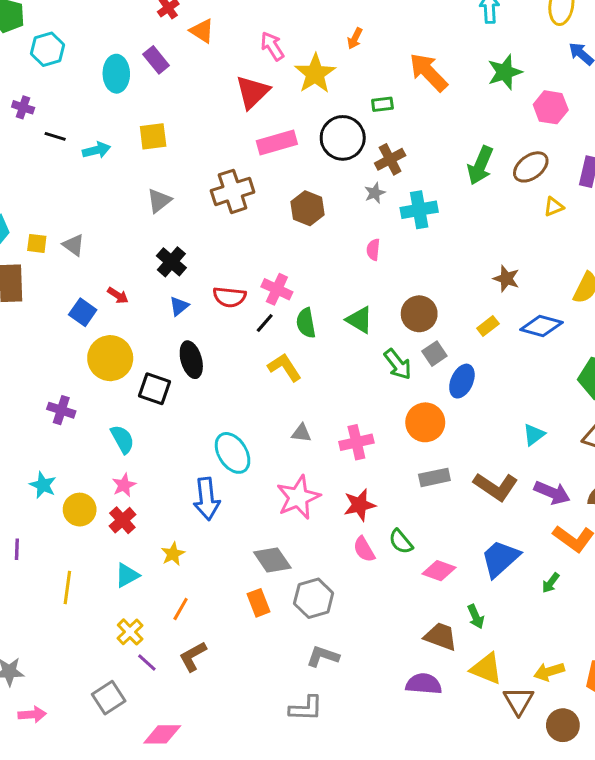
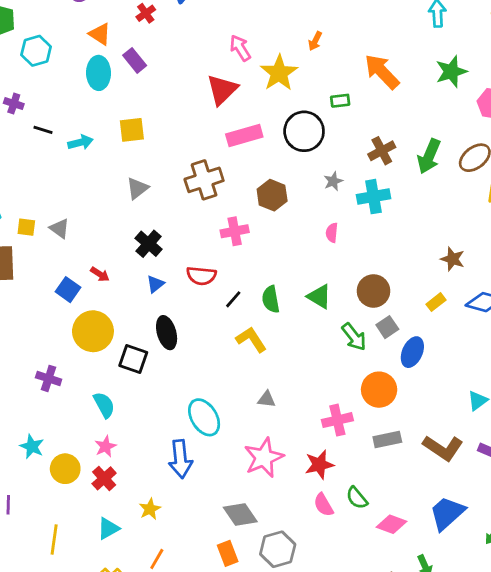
orange triangle: (202, 31) -> (100, 34), moved
brown cross: (390, 159) -> (382, 151), moved
pink cross: (277, 289) -> (235, 231), moved, turned -36
pink cross: (356, 442) -> (337, 420), moved

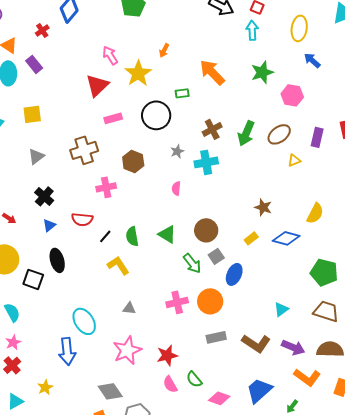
pink rectangle: (244, 135) -> (113, 118), size x0.7
pink cross: (337, 420) -> (177, 302), moved

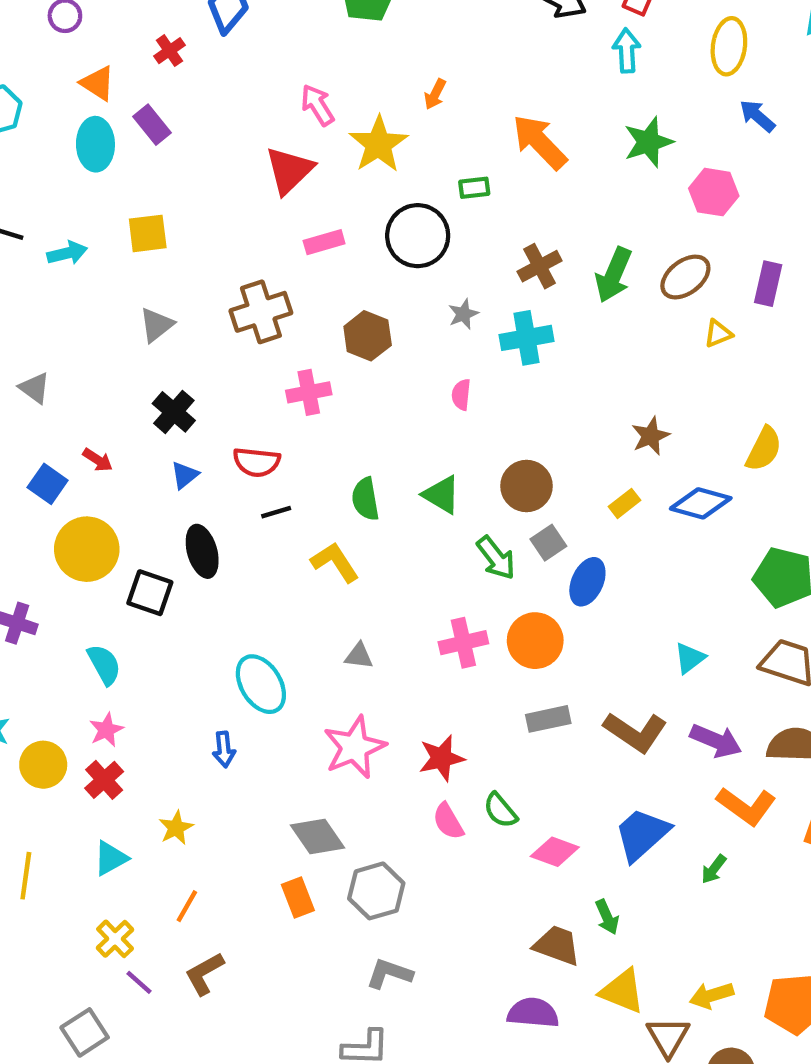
brown star: (263, 207) -> (651, 436), turned 30
black line: (105, 236) -> (276, 512), moved, turned 32
blue arrow: (67, 351) -> (224, 749), size x0.6

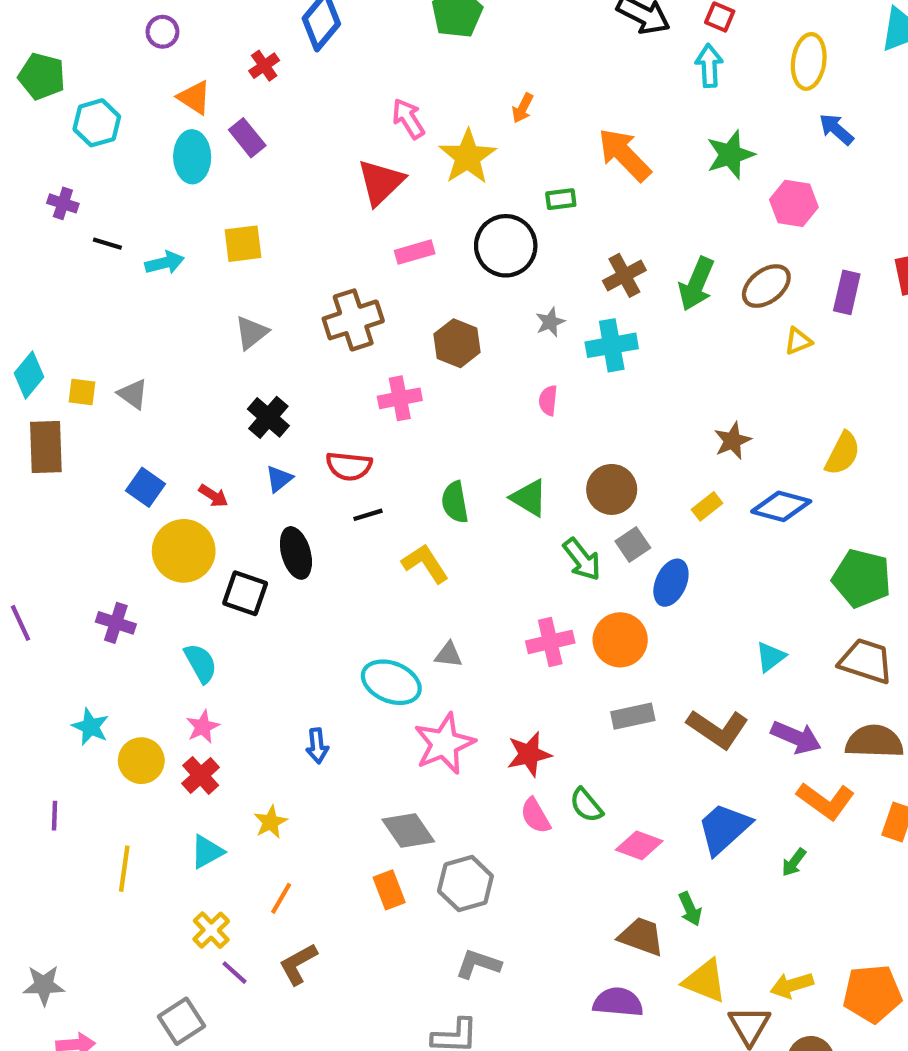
red arrow: (98, 460) -> (213, 496), moved
cyan ellipse: (261, 684) -> (391, 682), moved, turned -36

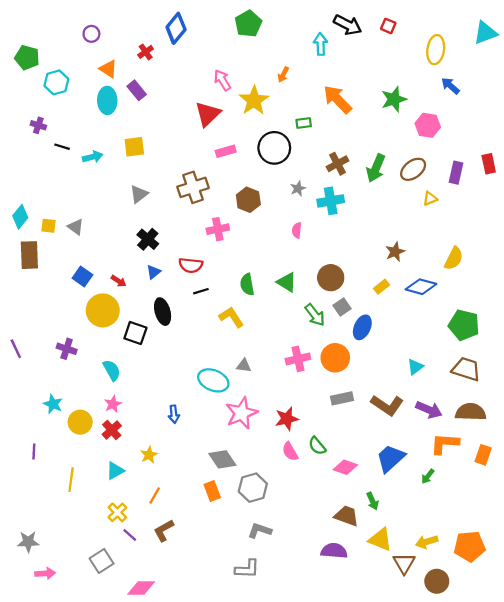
cyan arrow: (709, 66) -> (321, 44), moved
orange L-shape: (826, 801) -> (445, 444), turned 148

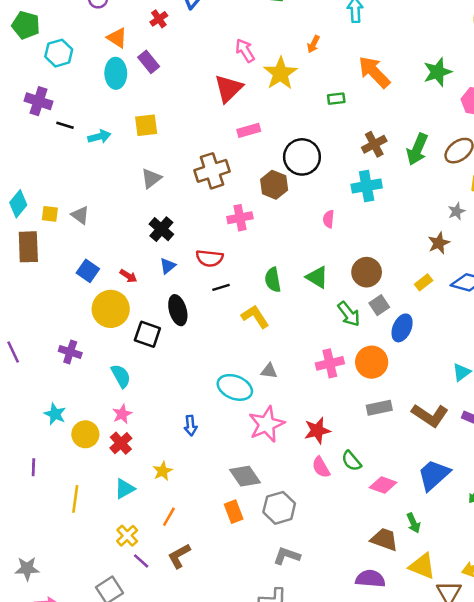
purple cross: (38, 125) -> (38, 101), size x1.5
black circle: (274, 148) -> (302, 157), moved
gray star: (298, 188) -> (457, 211), moved

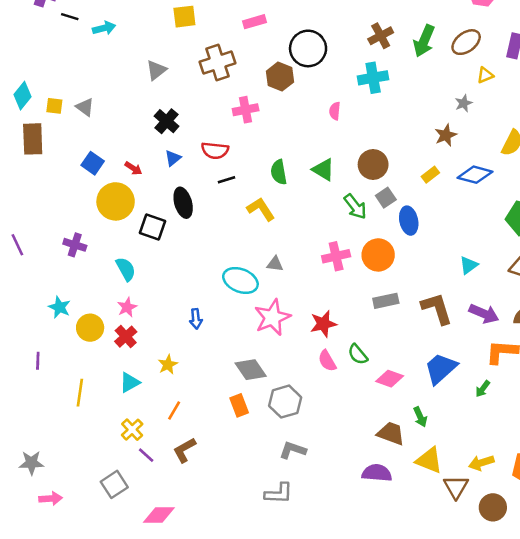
yellow square: (146, 125) -> (184, 17), moved
blue ellipse: (402, 328) -> (409, 221), turned -36
brown L-shape: (430, 415) -> (437, 309), turned -141

